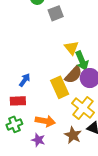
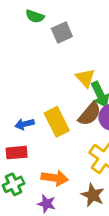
blue arrow: (25, 80) -> (25, 124), turned -136
yellow rectangle: (60, 87) -> (57, 122), moved

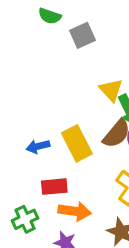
red rectangle: (17, 153) -> (54, 187), moved

